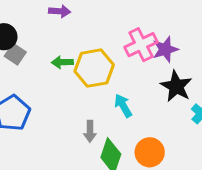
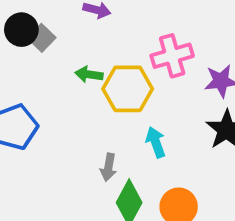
pink cross: (141, 45) -> (172, 56), moved
gray square: (15, 54) -> (42, 38), moved

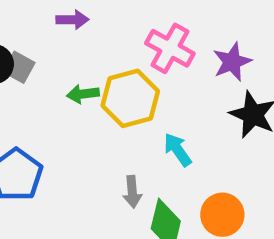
pink cross: (172, 56) -> (170, 48), turned -30

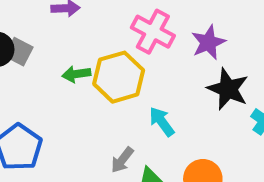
gray arrow: (132, 192) -> (122, 160), turned 44

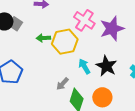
purple star: (208, 42) -> (112, 29), size x1.4
black star: (228, 89) -> (106, 66), moved

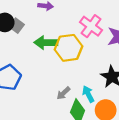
green arrow: (43, 38) -> (46, 43), size x1.5
cyan arrow: (84, 66) -> (88, 94), moved

